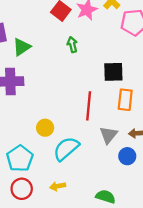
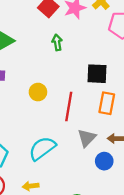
yellow circle: (45, 128) -> (38, 92), moved

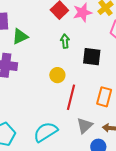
black square: (97, 74) -> (92, 57), moved
yellow circle: (38, 92) -> (57, 75), moved

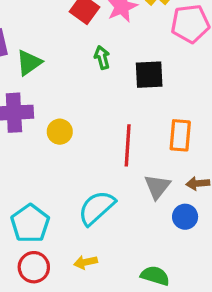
yellow circle: (57, 75) -> (60, 132), moved

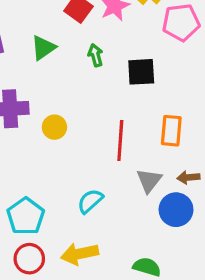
green triangle: (29, 63) -> (43, 48), moved
cyan semicircle: (97, 208) -> (90, 201), size x0.7
blue circle: (185, 217) -> (176, 210), size x1.4
yellow arrow: (86, 262) -> (80, 254), size x1.6

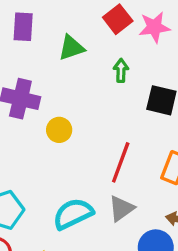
gray triangle: (149, 181) -> (121, 208), moved
cyan semicircle: (90, 201) -> (73, 214), size x1.4

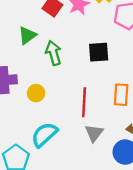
green arrow: (121, 70) -> (53, 53), moved, size x1.5
cyan semicircle: (73, 214) -> (44, 135), moved

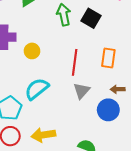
black square: (99, 52) -> (91, 18), turned 30
green arrow: (53, 53) -> (64, 15), moved

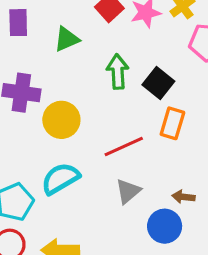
yellow circle: (32, 51) -> (61, 120), size x1.5
orange rectangle: (108, 58) -> (172, 123), moved
red line: (75, 62) -> (124, 146), turned 50

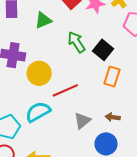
green arrow: (118, 72) -> (76, 42), turned -30
red line: (124, 146) -> (65, 90), moved
brown arrow: (183, 197) -> (113, 117), moved

